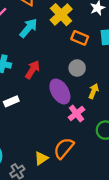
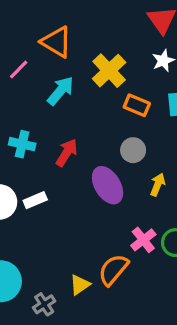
pink cross: (76, 114) -> (143, 240), moved

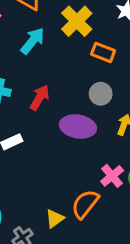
purple ellipse: (108, 185) -> (78, 126), turned -48

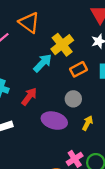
cyan arrow: (33, 41) -> (43, 63), moved
orange rectangle: (103, 52) -> (79, 69), turned -56

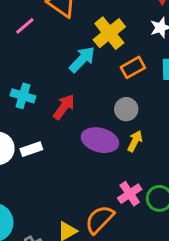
yellow arrow: (88, 123) -> (135, 141), moved

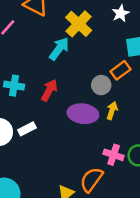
orange rectangle: (133, 67) -> (120, 70), moved
pink cross: (130, 194) -> (114, 155), turned -30

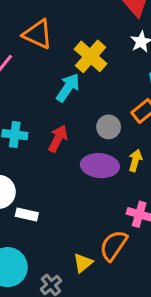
gray circle: (101, 85) -> (109, 127), moved
white rectangle: (27, 129) -> (27, 214), moved, turned 42

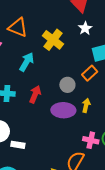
cyan arrow: (68, 88) -> (27, 62), moved

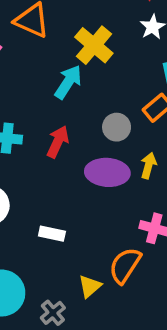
cyan arrow: (27, 62) -> (68, 82), moved
white rectangle: (18, 145) -> (52, 234), moved

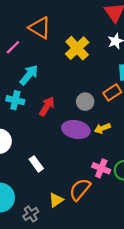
cyan arrow: (68, 82) -> (29, 75), moved
yellow arrow: (148, 166) -> (102, 128), turned -133
white rectangle: (52, 234) -> (36, 164), turned 35

